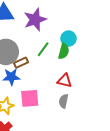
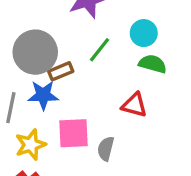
green semicircle: (64, 51) -> (153, 64), moved, turned -91
gray semicircle: (64, 101) -> (106, 149), moved

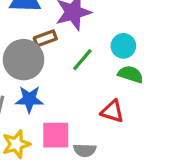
brown rectangle: (61, 71) -> (45, 38), moved
gray semicircle: (106, 149) -> (85, 150), turned -105

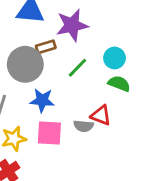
blue star: (29, 99) -> (42, 100), moved
gray semicircle: (85, 150) -> (84, 126), moved

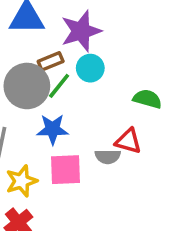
cyan circle: (115, 58) -> (90, 68), moved
green line: (77, 68) -> (59, 86), moved

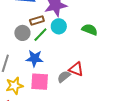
gray circle: (27, 86) -> (22, 33), size x0.6
green semicircle: (147, 99) -> (90, 30), moved
gray semicircle: (108, 157) -> (64, 77), turned 136

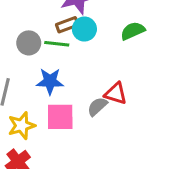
brown rectangle: (37, 20) -> (67, 25), moved
green semicircle: (90, 30) -> (133, 31), turned -42
green line: (40, 35) -> (57, 44), turned 56

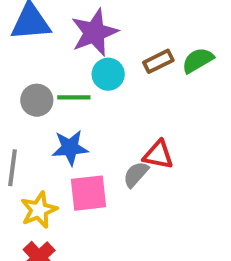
brown rectangle: (67, 25) -> (158, 61), moved
green semicircle: (133, 31) -> (198, 60), moved

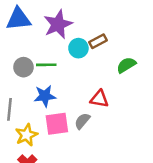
green semicircle: (198, 60) -> (126, 65), moved
cyan circle: (108, 74) -> (78, 48), moved
gray semicircle: (136, 174) -> (82, 121), moved

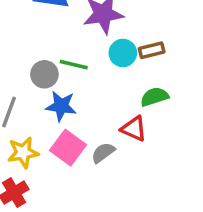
green semicircle: (126, 65) -> (154, 97), moved
gray circle: (23, 67) -> (44, 74), moved
pink square: (57, 124) -> (68, 148), turned 30

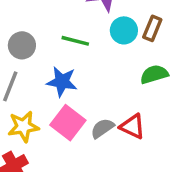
brown rectangle: (152, 50) -> (152, 28), turned -55
gray circle: (44, 74) -> (22, 45), moved
red triangle: (134, 129) -> (132, 126), moved

